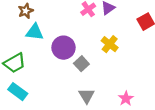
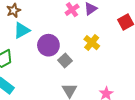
cyan triangle: (35, 32) -> (22, 30), turned -36

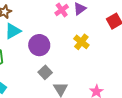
gray square: (65, 61) -> (45, 72), moved

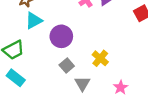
yellow cross: (81, 42) -> (100, 58), moved

